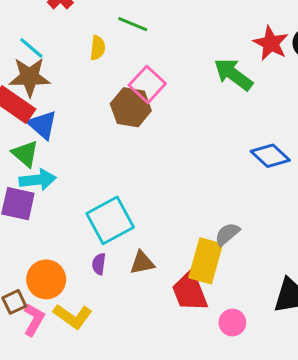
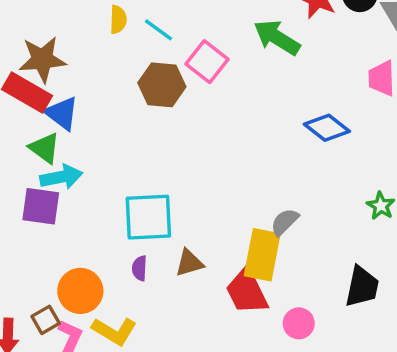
cyan line: (31, 48) -> (158, 30), moved
pink square: (147, 84) -> (207, 62), moved
cyan square: (110, 220) -> (148, 217), turned 30

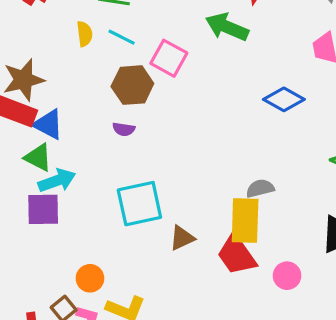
gray semicircle: (285, 222) -> (260, 188), turned 40
purple semicircle: (140, 268) -> (124, 129), moved, turned -75
orange circle: (80, 291) -> (90, 278), size x0.7

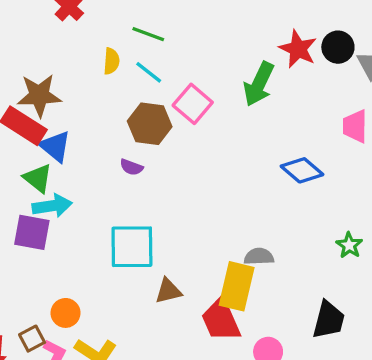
green arrow: (227, 27) -> (259, 84), turned -99

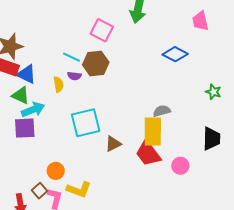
yellow semicircle: (111, 61) -> (58, 84), moved
cyan line: (149, 72) -> (71, 57), moved
brown hexagon: (150, 124) -> (96, 63), moved

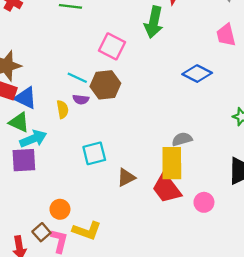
cyan square: (86, 123) -> (94, 153), size x0.7

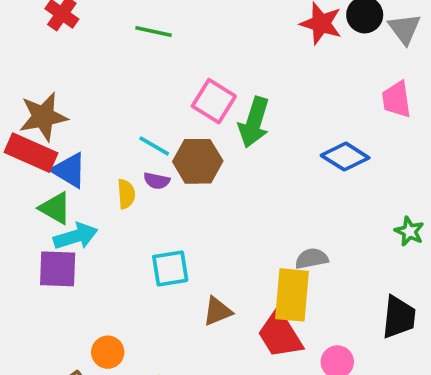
green arrow: (154, 22) -> (254, 122), moved

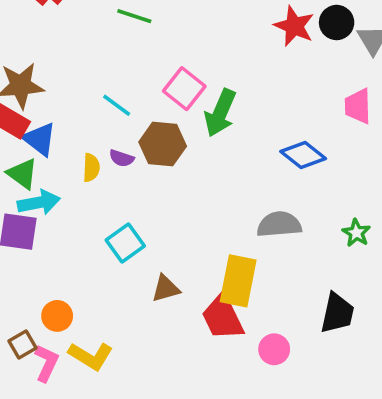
cyan line: (154, 146) -> (117, 105), moved
gray semicircle: (312, 259) -> (279, 224), moved, size x1.4
cyan square: (170, 268) -> (125, 243), turned -33

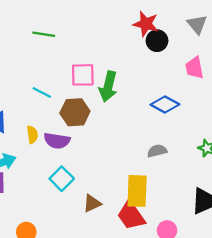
black circle: (337, 23) -> (157, 41), moved
pink square: (184, 89) -> (83, 75), turned -30
purple semicircle: (122, 158) -> (57, 141), moved, size x1.6
gray semicircle: (279, 224) -> (157, 151), size x0.7

